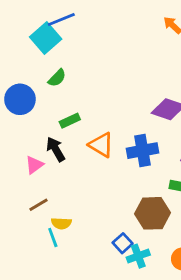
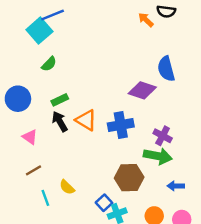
blue circle: (20, 99) -> (18, 99), moved
black arrow: (56, 149) -> (60, 121), moved
pink triangle: (34, 165) -> (30, 137), turned -49
yellow semicircle: (61, 223) -> (67, 187), moved, turned 42

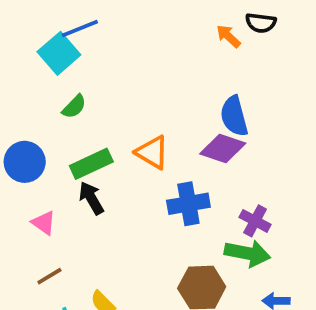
blue semicircle: (166, 69) -> (234, 116), moved
green rectangle: (60, 100) -> (91, 164), size x1.5
orange triangle: (86, 120) -> (152, 152), moved

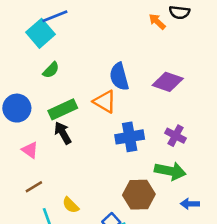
blue semicircle: (234, 116) -> (119, 77), moved
purple diamond: (223, 149) -> (168, 82), moved
purple cross: (255, 221) -> (176, 136), moved

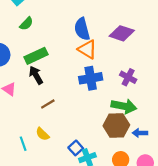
orange triangle: (105, 102) -> (87, 49), moved
brown line: (34, 187) -> (48, 104), moved
brown hexagon: (139, 195) -> (116, 125), moved

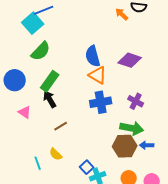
green semicircle: (26, 24) -> (41, 51), size x1.5
green rectangle: (36, 56) -> (50, 81), turned -30
blue arrow: (140, 133) -> (147, 145), moved

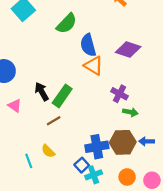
green semicircle: (41, 51) -> (67, 23), moved
green rectangle: (50, 81) -> (62, 96), moved
purple cross: (136, 101) -> (120, 94), moved
blue cross: (101, 102) -> (97, 147), moved
green arrow: (132, 128) -> (130, 112), moved, size x0.6

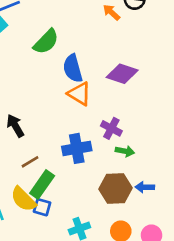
green rectangle: (62, 96) -> (42, 184), moved
blue cross: (97, 147) -> (77, 148), moved
yellow semicircle: (48, 151) -> (23, 199), size x1.5
blue square: (82, 165) -> (42, 207), moved, turned -32

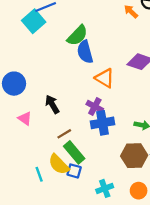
blue semicircle: (73, 68) -> (85, 52), moved
purple cross: (111, 128) -> (95, 106), moved
green rectangle: (42, 184) -> (74, 152), turned -75

